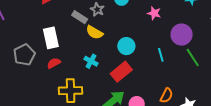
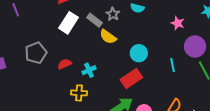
pink star: (154, 13) -> (178, 23), moved
white rectangle: (51, 38) -> (69, 23), moved, turned 40
cyan cross: (91, 61) -> (89, 70), moved, turned 32
yellow cross: (71, 91) -> (79, 93), size x0.7

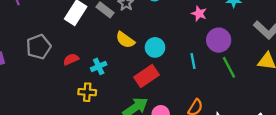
yellow semicircle: (108, 37) -> (125, 40), moved

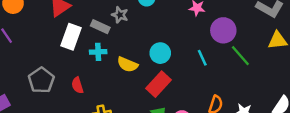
yellow semicircle: (125, 40) -> (127, 64), moved
red semicircle: (71, 59) -> (77, 85), turned -70
cyan cross: (99, 66) -> (98, 52), moved, turned 35

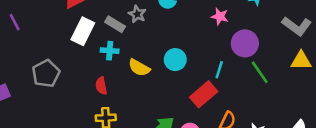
cyan line: (202, 58) -> (219, 70), turned 35
red rectangle: (158, 84) -> (204, 94), moved
red semicircle: (77, 85) -> (101, 86), moved

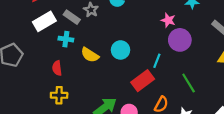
pink star: (220, 16) -> (168, 20), moved
white rectangle: (83, 31) -> (44, 21), turned 30
green line: (260, 72) -> (189, 83), moved

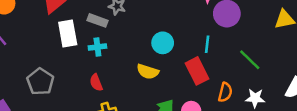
white rectangle: (44, 21) -> (68, 33), turned -55
yellow semicircle: (90, 55) -> (148, 72), moved
red rectangle: (143, 81) -> (197, 71), turned -65

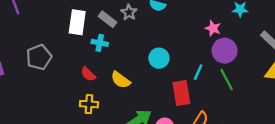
green line: (250, 60) -> (227, 80), moved
yellow semicircle: (148, 72) -> (121, 80), moved
red semicircle: (96, 83) -> (88, 74), turned -42

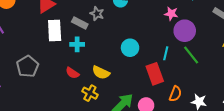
yellow cross: (89, 104) -> (90, 93), moved, turned 35

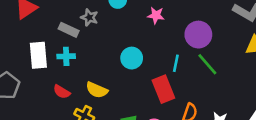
pink star: (171, 14) -> (156, 15), moved
white rectangle: (55, 30) -> (38, 55), moved

